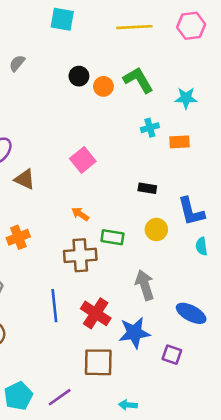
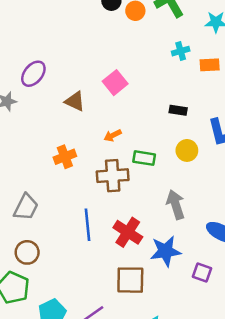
brown triangle: (25, 179) -> (75, 101), moved
orange arrow: (80, 214) -> (113, 135), turned -60
orange cross: (18, 237) -> (65, 157), moved

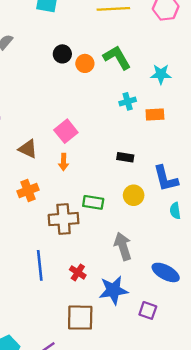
orange arrow: (113, 135) -> (64, 162), moved, turned -63
orange cross: (65, 157) -> (28, 191), moved
red cross: (128, 232) -> (78, 272), size x0.6

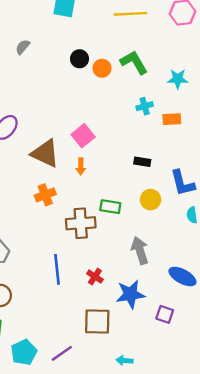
brown triangle: (28, 149) -> (45, 153), size x1.5

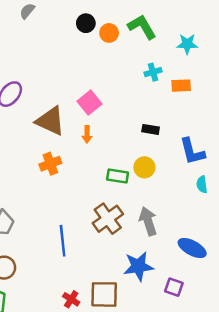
yellow circle: (151, 200) -> (144, 167), moved
brown cross: (81, 223) -> (108, 219), moved, turned -32
red cross: (95, 277) -> (71, 299), moved

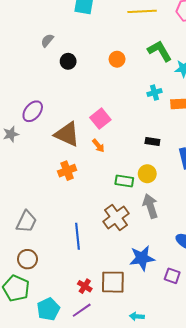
black circle: (86, 23) -> (68, 61), moved
green L-shape: (142, 27) -> (160, 51), moved
orange arrow: (87, 134) -> (98, 146), turned -40
gray arrow: (148, 221) -> (150, 206), moved

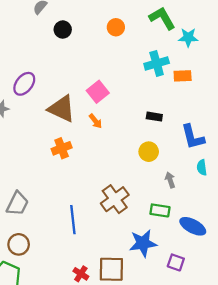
cyan cross: (155, 93) -> (157, 63), size x1.5
green rectangle: (124, 181) -> (160, 210), moved
gray arrow: (150, 206) -> (170, 180), moved, size x0.6

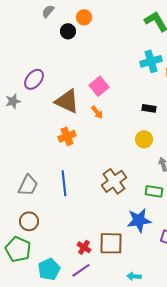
orange circle: (116, 27) -> (84, 17), moved
blue line: (73, 220) -> (64, 183), moved

